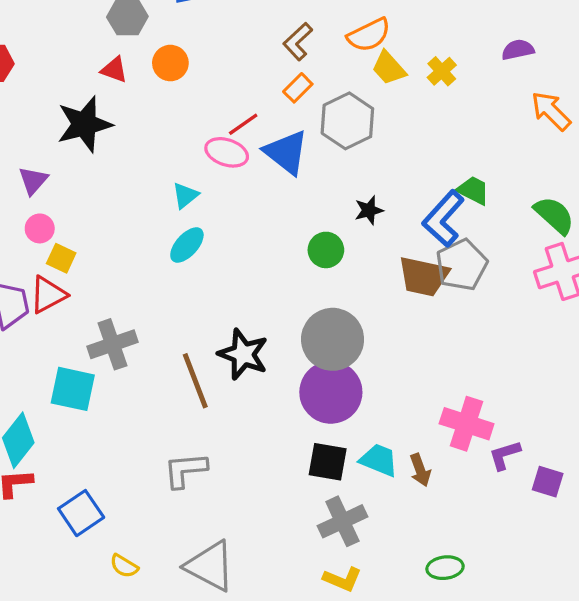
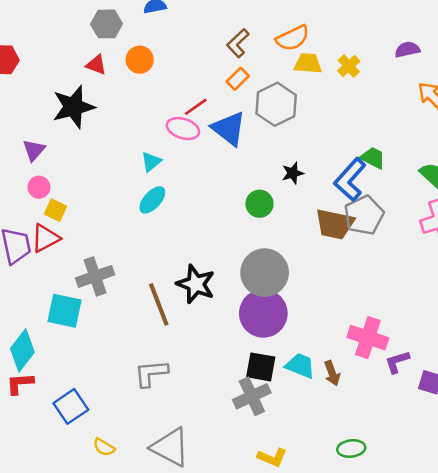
yellow trapezoid: (389, 68) -> (308, 64), turned 136
gray cross: (342, 521) -> (252, 396), moved

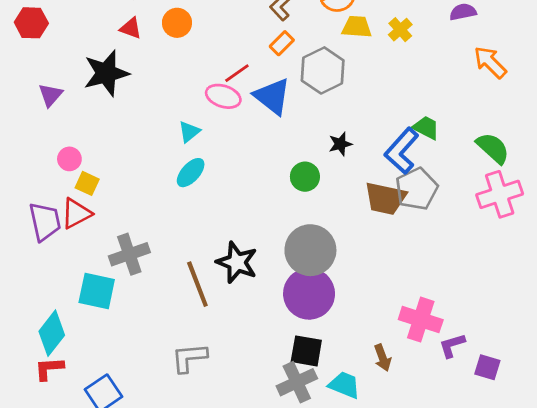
purple triangle: (34, 150) -> (50, 95), moved
cyan trapezoid: (300, 366) -> (344, 385), moved

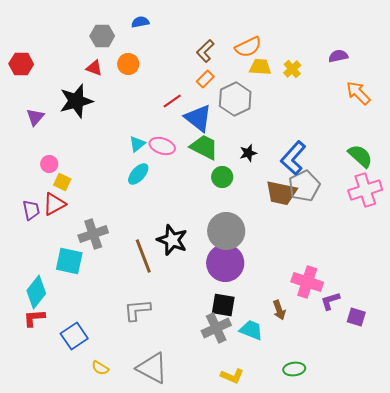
pink ellipse: (223, 96) -> (162, 146), moved
green trapezoid: (426, 128) -> (204, 147), moved, size x1.4
purple trapezoid: (45, 222) -> (31, 210), size x0.7

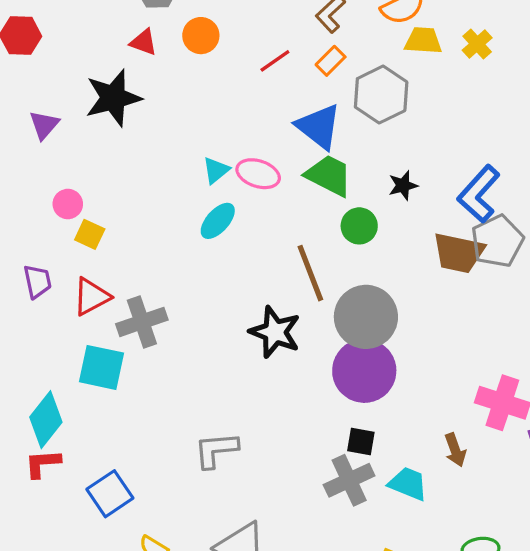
red line: (172, 101) -> (275, 61), moved
red triangle: (54, 204) -> (91, 297), moved
brown line: (143, 256) -> (310, 273), moved
black square: (223, 305) -> (361, 442), size x0.7

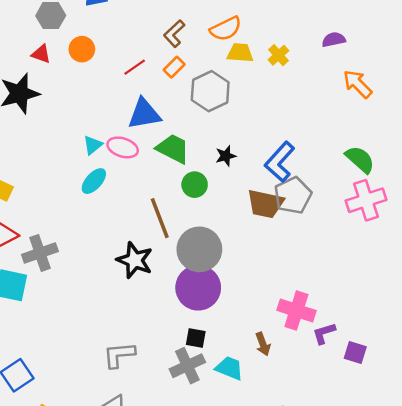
blue triangle: (319, 127) -> (144, 114), moved, turned -48
gray L-shape: (216, 450) -> (119, 355), moved

